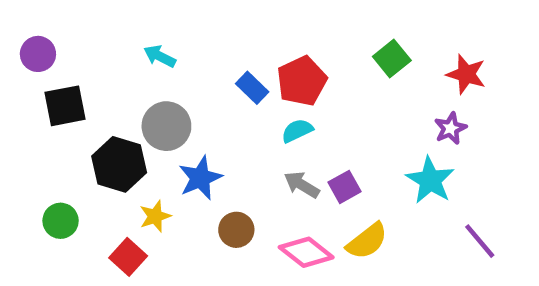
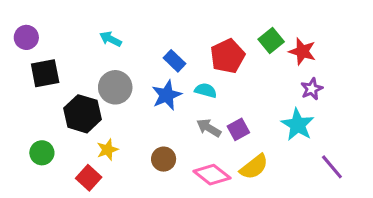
red star: (466, 74) -> (302, 51), moved
red pentagon: (302, 81) -> (227, 56), moved
cyan semicircle: (297, 131) -> (206, 90), turned 40
blue star: (200, 178) -> (167, 95), moved

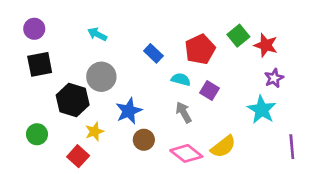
purple circle: (26, 37) -> (34, 29), moved
blue star: (167, 95) -> (129, 111), moved
gray arrow: (209, 128) -> (184, 112), turned 30
purple square: (238, 129) -> (210, 90), moved, turned -30
purple line: (332, 167) -> (292, 147), turned 35

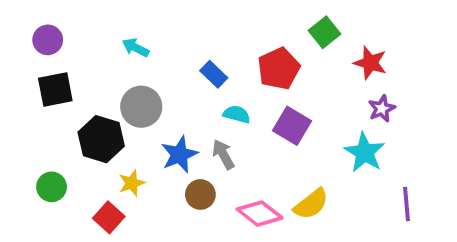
green square: (238, 36) -> (324, 32), moved
cyan semicircle: (181, 79) -> (237, 114), moved
purple square: (210, 90) -> (292, 126), size x1.4
gray arrow: (184, 112) -> (223, 154), moved

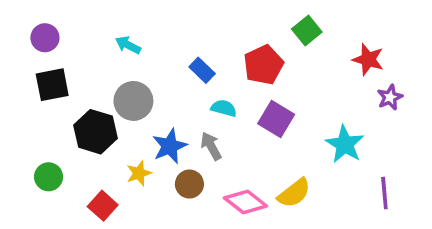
red star: (370, 63) -> (368, 59), moved
purple star: (382, 109) -> (390, 97), moved
yellow star: (132, 183) -> (139, 173), moved

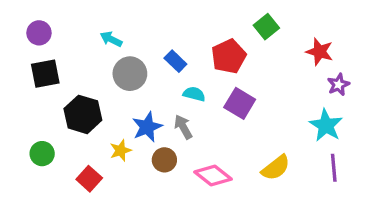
gray circle: (133, 101) -> (130, 74), moved
cyan star: (345, 144) -> (326, 125), moved
yellow semicircle: (294, 193) -> (276, 168), moved

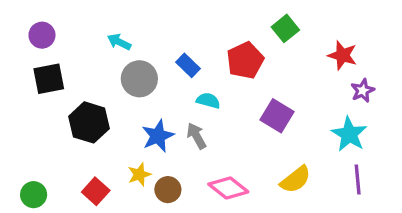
purple square: (240, 103) -> (277, 116), moved
yellow star: (121, 150) -> (139, 174), moved
green circle: (42, 154) -> (34, 195), moved
brown circle: (164, 160) -> (168, 190), moved

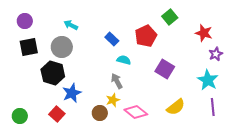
gray circle: (139, 79) -> (62, 47), moved
blue star: (158, 136) -> (72, 93), moved
yellow star: (139, 174) -> (113, 100), moved

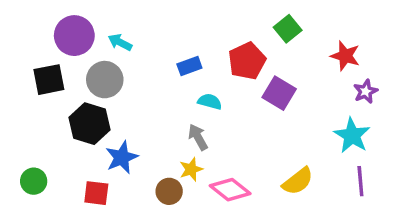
purple circle: (25, 21) -> (74, 36), moved, size x1.5
blue rectangle: (112, 39) -> (189, 66), turned -64
purple square: (165, 69) -> (279, 93), moved
red square: (57, 114) -> (96, 193), turned -35
green circle: (20, 116) -> (34, 181), moved

